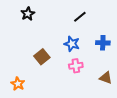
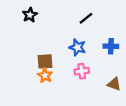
brown square: (42, 57) -> (45, 61), turned 35
orange star: (18, 84) -> (45, 75), moved

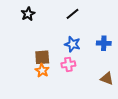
black line: (86, 18) -> (72, 14), moved
pink cross: (82, 71) -> (68, 64), moved

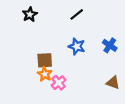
blue cross: (104, 43) -> (110, 45), turned 32
pink cross: (68, 64) -> (59, 83), moved, turned -32

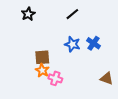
blue cross: (110, 45) -> (94, 43), moved
pink cross: (59, 83) -> (55, 78), turned -32

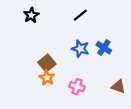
brown square: (42, 57) -> (47, 63), turned -35
pink cross: (55, 78) -> (77, 87), moved

